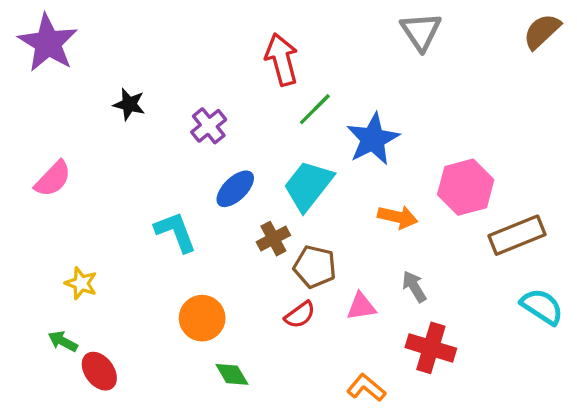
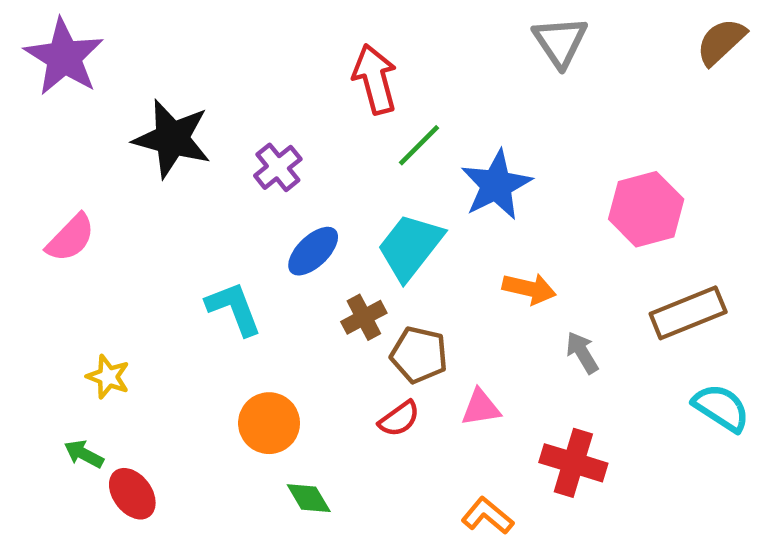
black star: (129, 104) -> (172, 139), size x1.8
pink hexagon: (466, 187) -> (646, 209), moved
gray arrow: (414, 287) -> (582, 353), moved

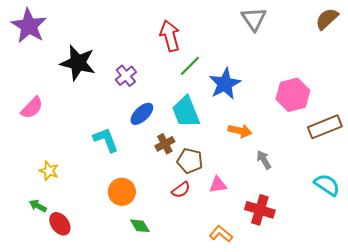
cyan trapezoid: (410, 247) -> (186, 112), turned -60
brown rectangle: (688, 313) -> (325, 127), moved

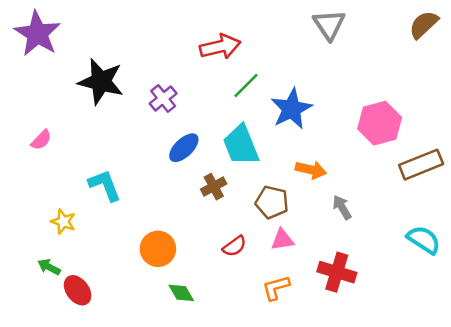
red arrow: (170, 36) -> (220, 47), turned 92
pink semicircle: (32, 108) -> (41, 140), size x0.7
cyan L-shape: (106, 140) -> (105, 185), moved
brown pentagon: (190, 161) -> (272, 202), moved
orange L-shape: (221, 234) -> (276, 288), moved, turned -55

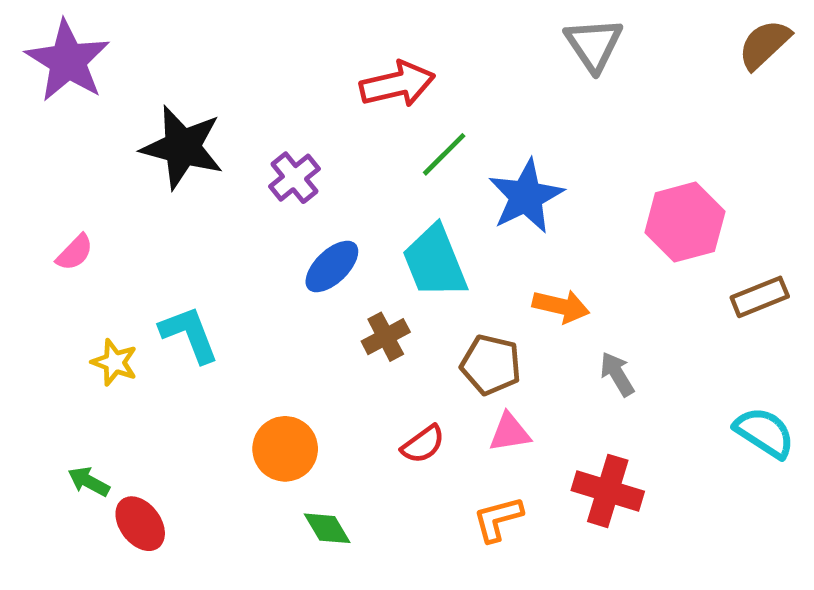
brown rectangle: (421, 165) -> (760, 297), size x0.7
yellow star: (63, 222) -> (114, 362), moved

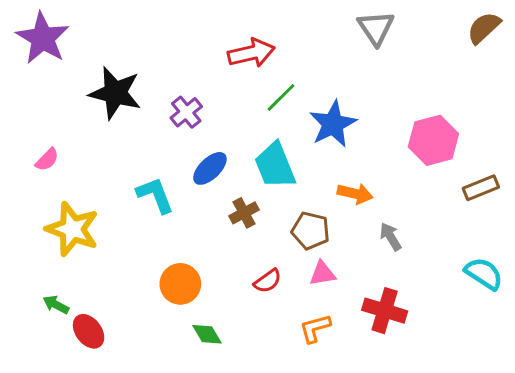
cyan L-shape: (189, 334) -> (155, 195), moved
yellow star: (114, 362) -> (72, 229), size x1.8

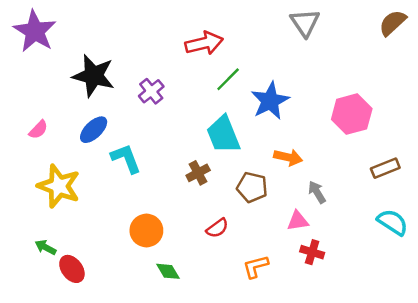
blue ellipse: (210, 168) -> (94, 130), moved
brown rectangle: (481, 188) -> (385, 168), moved
pink triangle: (322, 274) -> (298, 221), moved
red cross: (385, 311) -> (312, 252), size x0.7

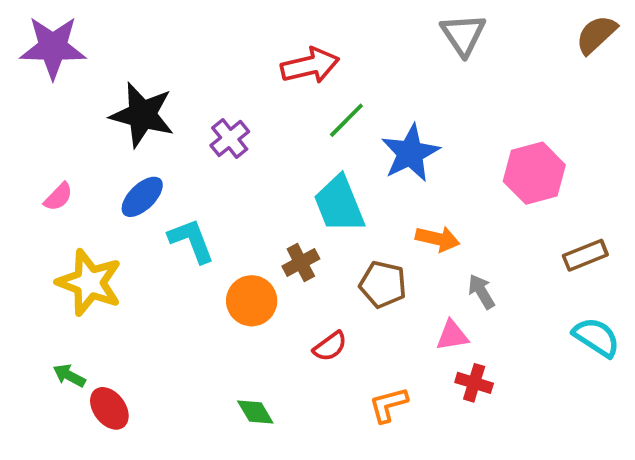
purple star: (35, 31) -> (53, 47), turned -30
orange circle: (146, 231) -> (252, 301), moved

